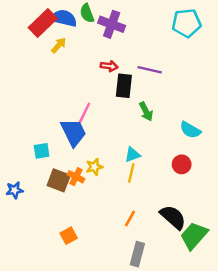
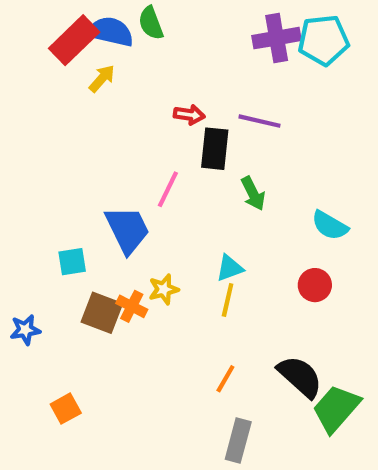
purple cross: (112, 24) -> (277, 38), moved, turned -30
pink line: (85, 113) -> (168, 189), moved
orange square: (69, 236) -> (66, 409), moved

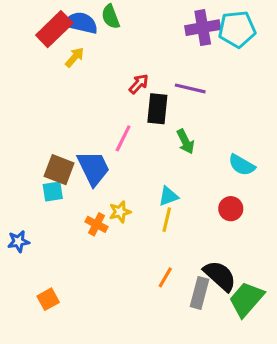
red arrow: (189, 115) -> (139, 84), turned -55
brown square: (102, 313) -> (59, 170), moved
gray rectangle: (238, 441) -> (200, 293), moved

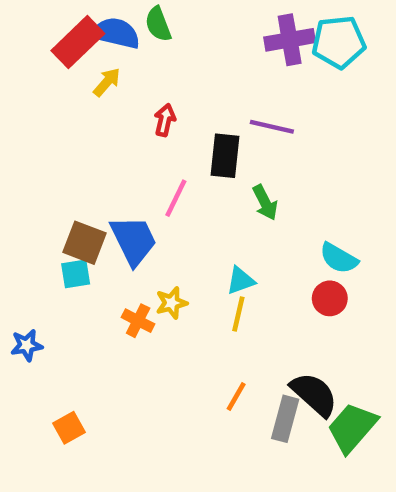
red arrow: (139, 84) -> (165, 120), moved, turned -30
cyan semicircle: (242, 165) -> (339, 258), moved

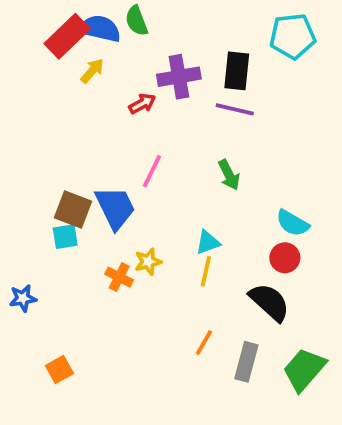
purple cross: (290, 40) -> (179, 77), moved
red arrow: (165, 120) -> (142, 104), turned 48
black rectangle: (225, 156) -> (237, 71), moved
black semicircle: (314, 394) -> (269, 302), moved

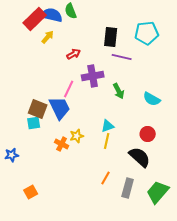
cyan pentagon: (293, 36) -> (147, 33), moved
black rectangle: (237, 71) -> (111, 37), moved
purple cross: (179, 77) -> (93, 76), moved
pink line: (152, 171) -> (69, 89), moved
cyan semicircle: (293, 223) -> (152, 99), moved

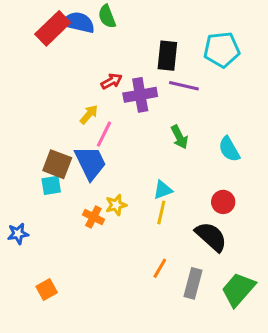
yellow arrow: (48, 37) -> (89, 114), moved
purple cross: (93, 76) -> (140, 95), moved
cyan semicircle: (152, 99) -> (229, 149), turned 30

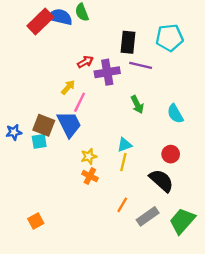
orange cross: (93, 217) -> (90, 176), moved
blue star: (18, 234) -> (14, 132), moved
gray rectangle: (193, 283) -> (148, 216), turned 40

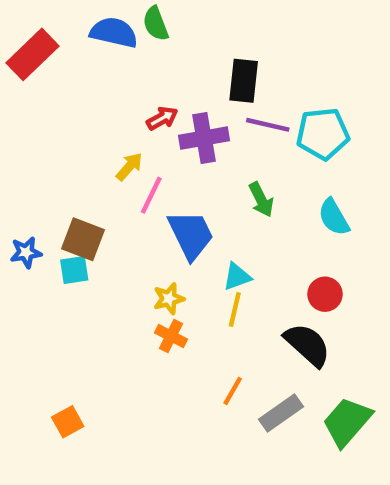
red rectangle: (40, 22) -> (32, 54), moved
cyan pentagon: (169, 38) -> (323, 134), moved
blue trapezoid: (69, 124) -> (191, 235), moved

